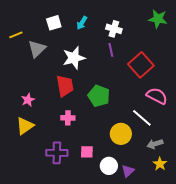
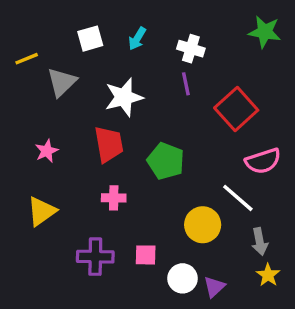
pink semicircle: (157, 96) -> (263, 161), turned 135
pink star: (28, 100) -> (47, 151), moved
gray arrow: (155, 144) -> (260, 241), turned -84

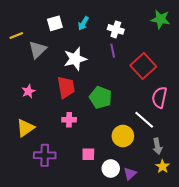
pink semicircle: (263, 161) -> (159, 97), turned 120
purple cross: (95, 257) -> (45, 155), moved

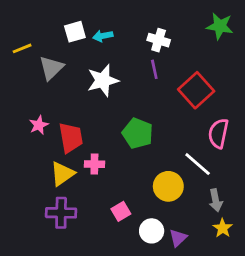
cyan arrow: (83, 23) -> (103, 36), moved, turned 48
red trapezoid: (66, 87) -> (71, 138), moved
yellow triangle: (25, 128) -> (62, 174), moved
pink square: (88, 154) -> (121, 211), turned -32

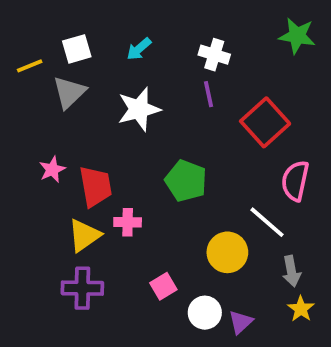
white square: (75, 32) -> (77, 49), moved
cyan arrow: (103, 36) -> (139, 49), turned -30

